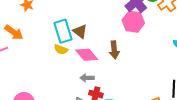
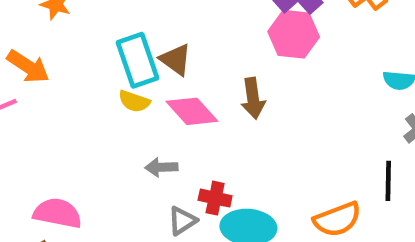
gray arrow: (87, 78) -> (161, 167), moved

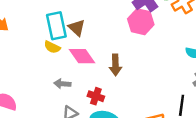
brown arrow: (253, 98) -> (115, 65), moved
red cross: (215, 198) -> (96, 96), moved

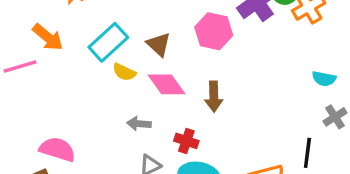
pink hexagon: (141, 22) -> (214, 31), moved
cyan rectangle: (56, 26) -> (108, 42), moved, turned 60

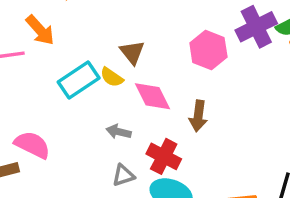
cyan rectangle: (108, 42) -> (79, 80), moved
brown triangle: (159, 44) -> (132, 52), moved
red cross: (186, 141) -> (164, 156), size x1.4

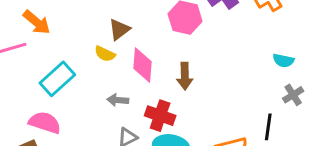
brown triangle: (132, 52) -> (119, 29), turned 40
cyan rectangle: (79, 80) -> (57, 79), moved
pink diamond: (152, 96) -> (143, 65), turned 40

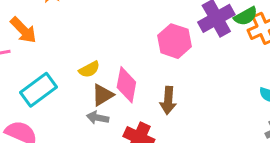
brown triangle: (119, 29) -> (103, 95), moved
yellow semicircle: (105, 54) -> (89, 69), turned -60

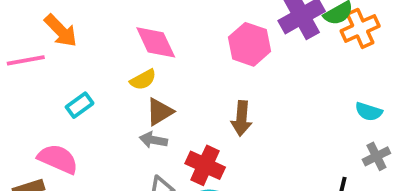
pink diamond: (126, 85) -> (156, 42), moved, turned -36
cyan rectangle: (38, 90) -> (80, 105), size x0.6

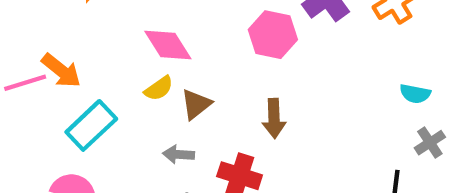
orange arrow: (61, 31) -> (61, 71), moved
cyan rectangle: (80, 105) -> (91, 125), size x1.6
brown triangle: (160, 112) -> (196, 104), moved

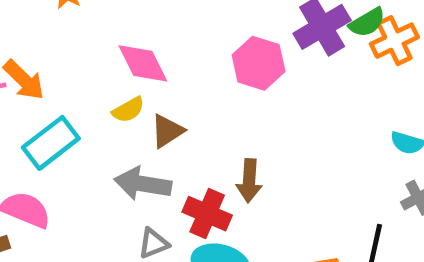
brown arrow: (274, 118) -> (249, 181), moved
gray arrow: (179, 154) -> (143, 184), size x1.6

